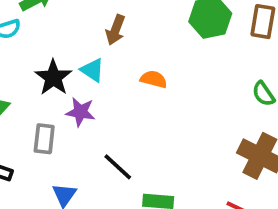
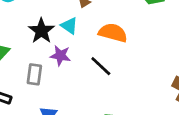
orange semicircle: (154, 79) -> (113, 33), size x1.5
black line: (118, 167) -> (101, 66), moved

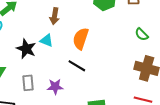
orange semicircle: (113, 33) -> (81, 39), turned -75
purple star: (60, 56) -> (55, 87), moved

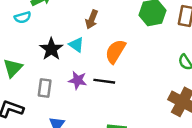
black line: (77, 66) -> (104, 81), turned -36
purple star: (55, 87) -> (78, 80), moved

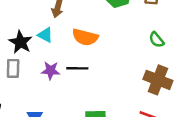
orange semicircle: (115, 51) -> (85, 37), turned -100
gray rectangle: (45, 88) -> (13, 68), moved

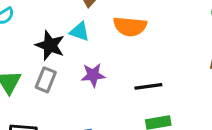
gray rectangle: (13, 68) -> (46, 80), turned 30
black line: (77, 68) -> (148, 86), moved

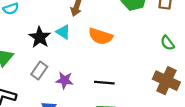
purple star: (93, 75) -> (64, 80), moved
gray rectangle: (46, 80) -> (39, 70), moved

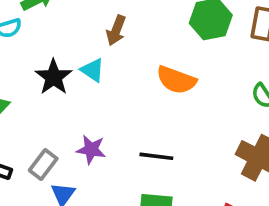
orange semicircle: (101, 36) -> (176, 80), moved
gray rectangle: (39, 70) -> (43, 164), moved

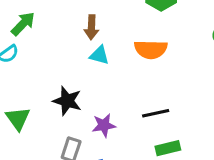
cyan triangle: (93, 70) -> (99, 55), moved
black star: (54, 77) -> (67, 101), moved

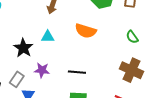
cyan triangle: (99, 55) -> (48, 37), moved, turned -32

